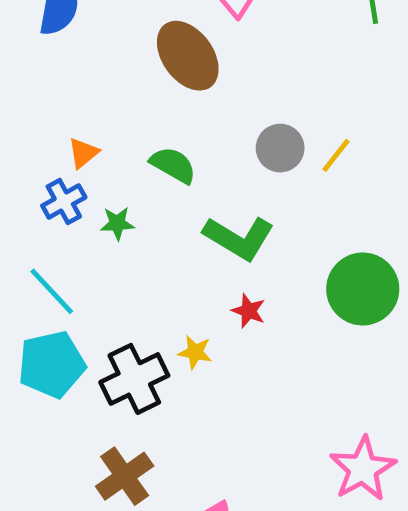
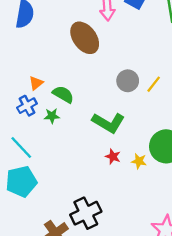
green semicircle: (173, 165) -> (63, 94), moved
yellow star: (195, 352) -> (139, 161), moved
black cross: (134, 379) -> (86, 213), moved

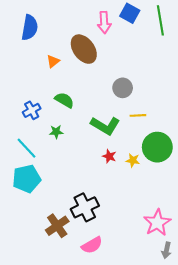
orange triangle: (36, 83) -> (53, 61), moved
yellow line: (154, 84) -> (138, 115), moved, turned 49
green star: (52, 116) -> (56, 132), moved

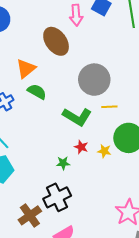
orange triangle: (53, 61) -> (26, 68), moved, size x1.5
gray circle: (123, 88) -> (94, 80), size x1.6
green star: (56, 132) -> (63, 163), moved

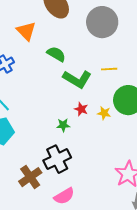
orange triangle: (26, 68) -> (26, 31), turned -35
gray circle: (94, 80) -> (102, 22), moved
green semicircle: (37, 92) -> (56, 54), moved

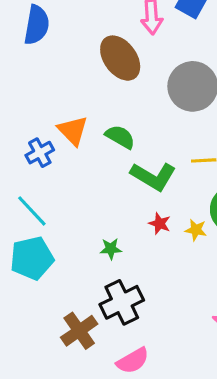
orange triangle: (26, 31) -> (73, 131), moved
green star: (63, 125) -> (111, 249), moved

